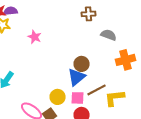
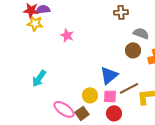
brown circle: (82, 64) -> (133, 50), moved

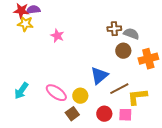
brown cross: (121, 12) -> (114, 29), moved
cyan arrow: (39, 78) -> (21, 91), moved
pink square: (110, 96) -> (125, 115), moved
pink ellipse: (64, 109) -> (56, 93), moved

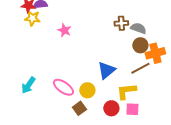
brown circle: (123, 51) -> (140, 45), moved
brown line: (119, 89) -> (140, 68), moved
yellow L-shape: (137, 97) -> (126, 91), moved

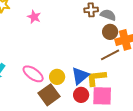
blue triangle: (106, 70) -> (80, 76), moved
brown square: (79, 108) -> (49, 95), size x1.5
pink square: (132, 109) -> (102, 96), size x1.5

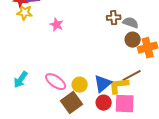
brown line: (110, 55) -> (132, 76), moved

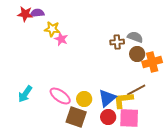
yellow star: (25, 13) -> (52, 29), moved
brown cross: (114, 18) -> (117, 42), moved
brown square: (72, 103) -> (76, 117), turned -35

